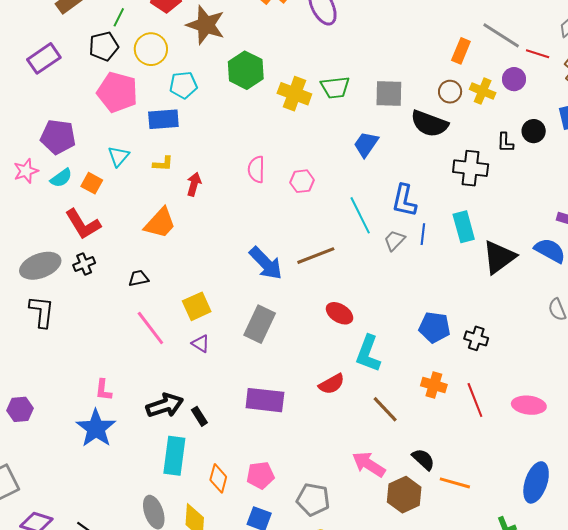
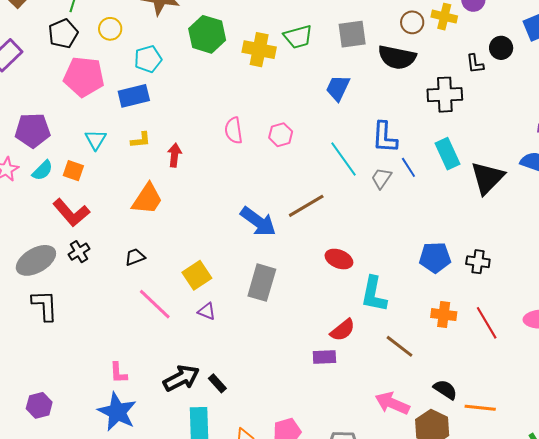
yellow circle: (151, 49) -> (110, 29), size x0.7
blue line: (423, 234) -> (408, 167), turned -30
purple rectangle: (265, 400) -> (324, 357), moved, size x0.6

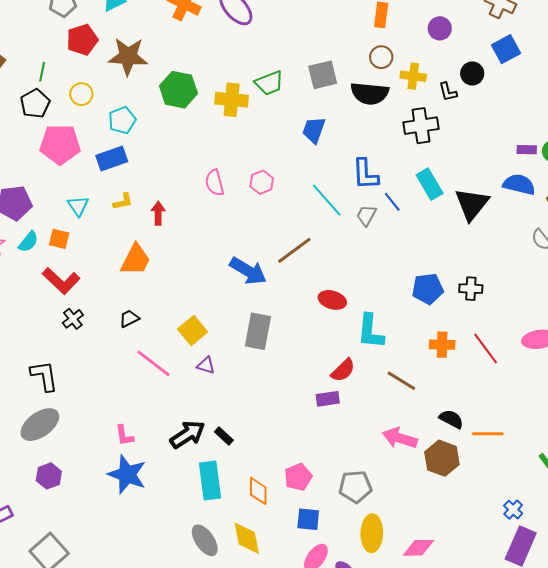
yellow cross: (444, 17) -> (413, 76), moved
gray ellipse: (36, 260) -> (40, 425), moved

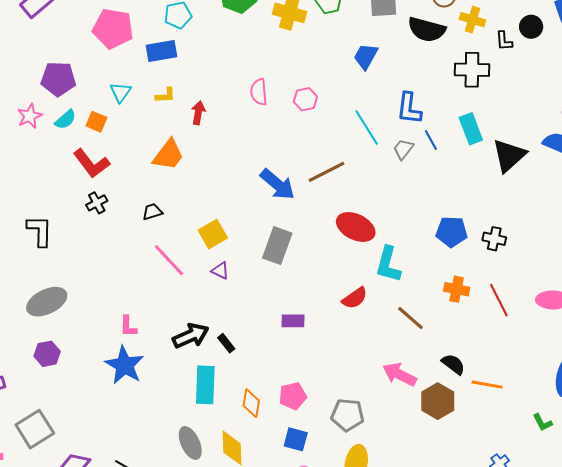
red ellipse: (332, 300) -> (356, 227), size x1.4
black L-shape: (44, 376) -> (40, 231), moved
purple rectangle: (328, 399) -> (293, 321), moved

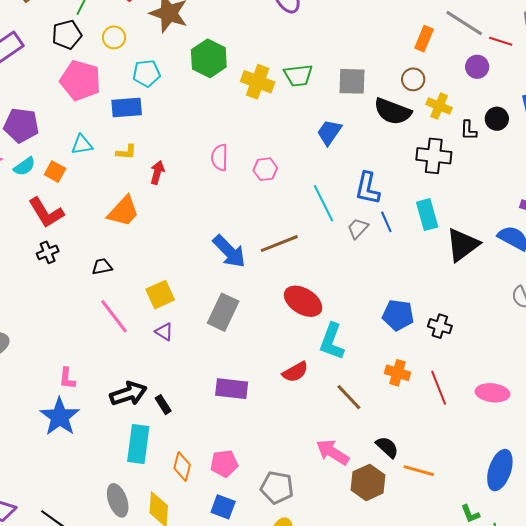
cyan triangle: (121, 92) -> (82, 145), turned 40
purple rectangle: (293, 321) -> (232, 389), size x1.4

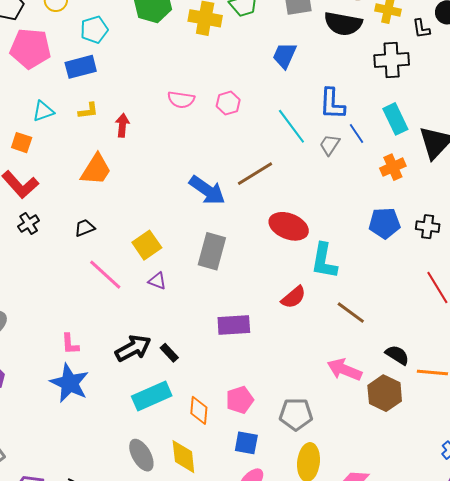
pink semicircle: (220, 158) -> (181, 100), turned -72
orange cross: (398, 373) -> (393, 167), moved, turned -30
cyan rectangle: (138, 444) -> (152, 396), turned 69

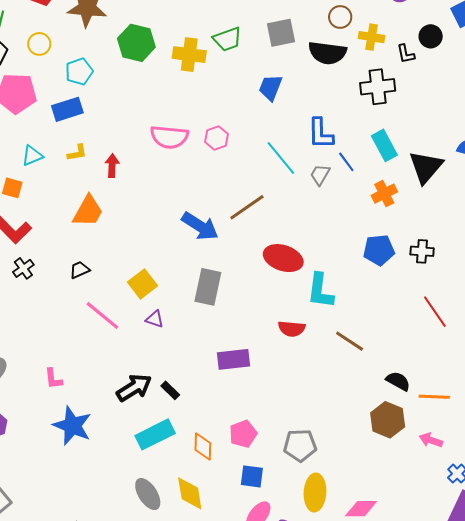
pink semicircle: (181, 100) -> (169, 137), size x1.4
red semicircle: (293, 297) -> (292, 329), turned 48
pink L-shape: (70, 344) -> (53, 379), moved
pink arrow: (344, 370) -> (431, 440), moved, size x0.7

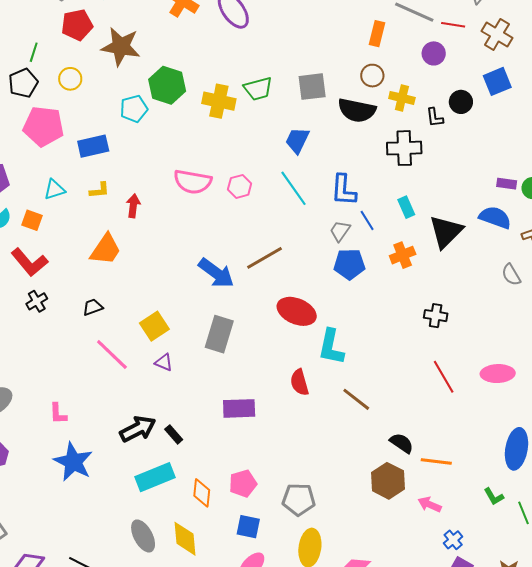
cyan pentagon: (79, 71) -> (134, 109), moved
cyan rectangle: (384, 145) -> (406, 207), size x0.7
cyan line: (281, 158) -> (294, 188), moved
blue pentagon: (379, 250) -> (349, 264), moved
red semicircle: (292, 329) -> (300, 382), turned 64

